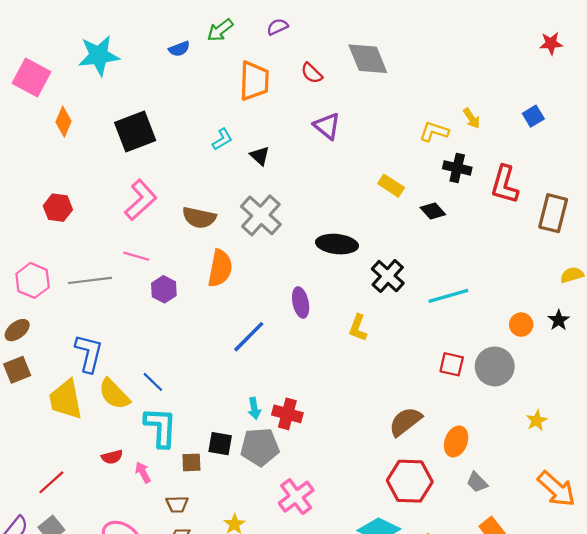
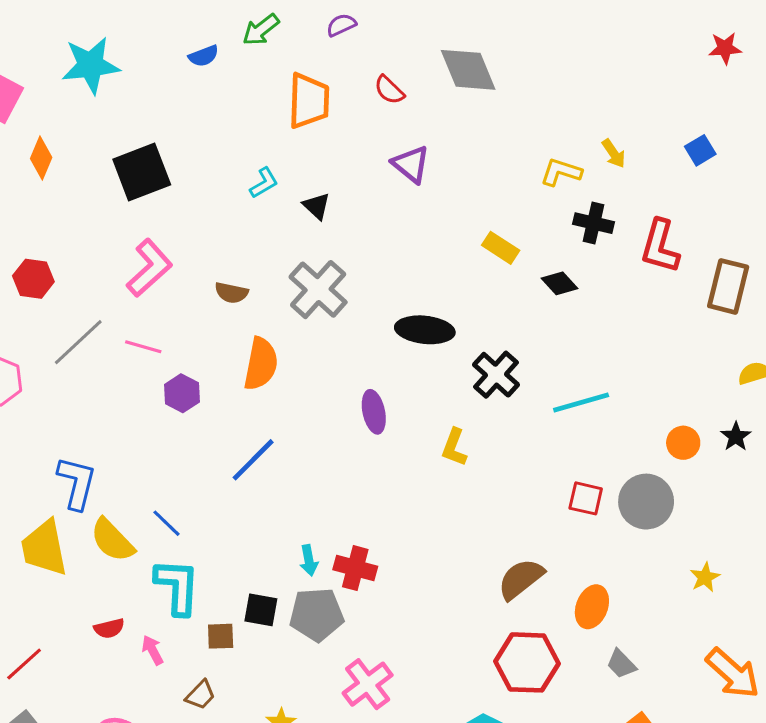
brown semicircle: (199, 218) -> (231, 293), size x0.7
gray line: (90, 280) -> (78, 342), moved, turned -36
blue line: (249, 337) -> (253, 460), moved
brown trapezoid: (177, 504) -> (200, 695), turned -45

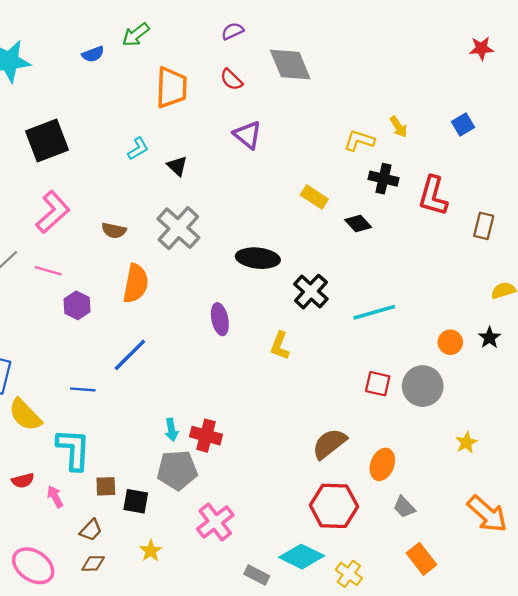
purple semicircle: (341, 25) -> (233, 31), moved
brown rectangle: (728, 286) -> (484, 226), size x0.7
blue line: (166, 523) -> (83, 389), moved, turned -40
black square: (261, 610) -> (136, 501), moved

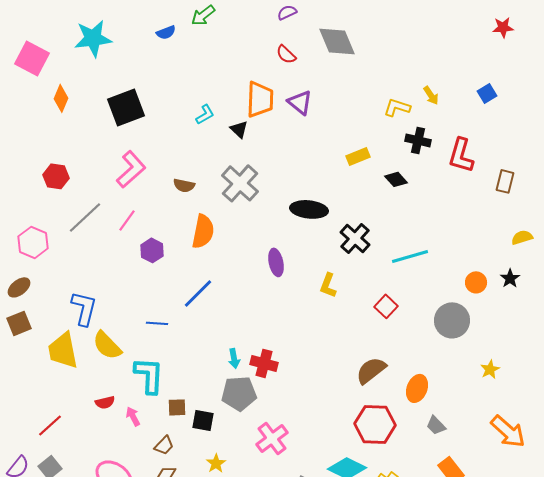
orange trapezoid: (171, 88) -> (260, 99), moved
yellow rectangle: (314, 197) -> (358, 156), turned -55
pink line: (48, 271) -> (127, 220), turned -70
red square: (378, 384) -> (386, 306), moved, turned 30

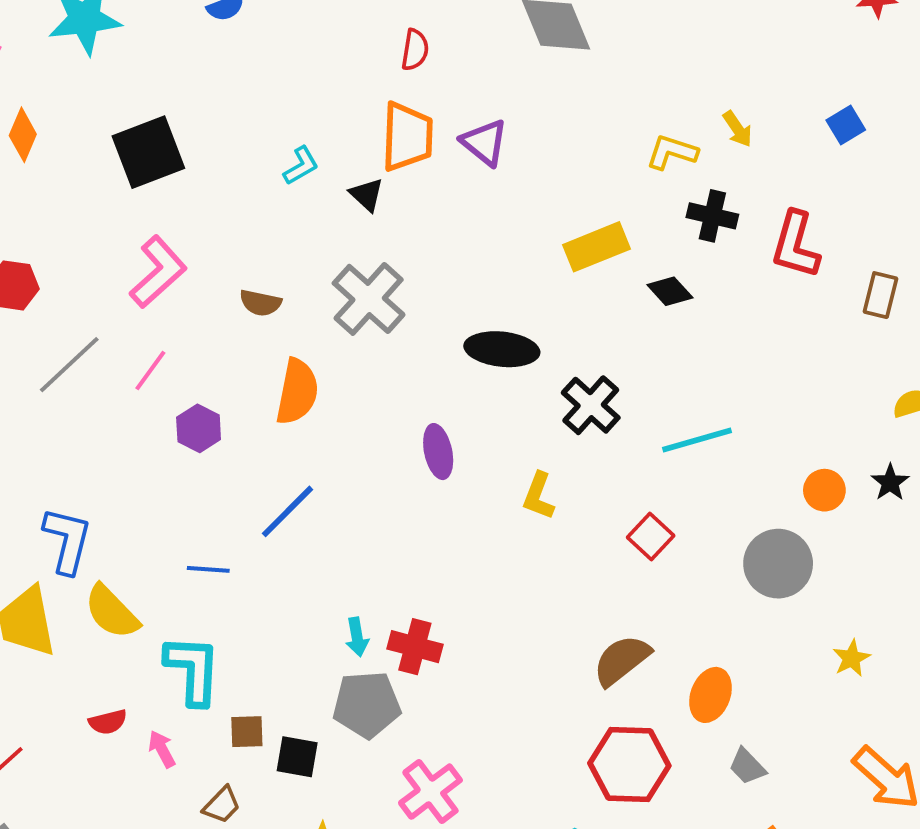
red semicircle: (286, 54) -> (415, 50), moved, turned -125
yellow rectangle: (358, 156) -> (597, 247), size x1.4

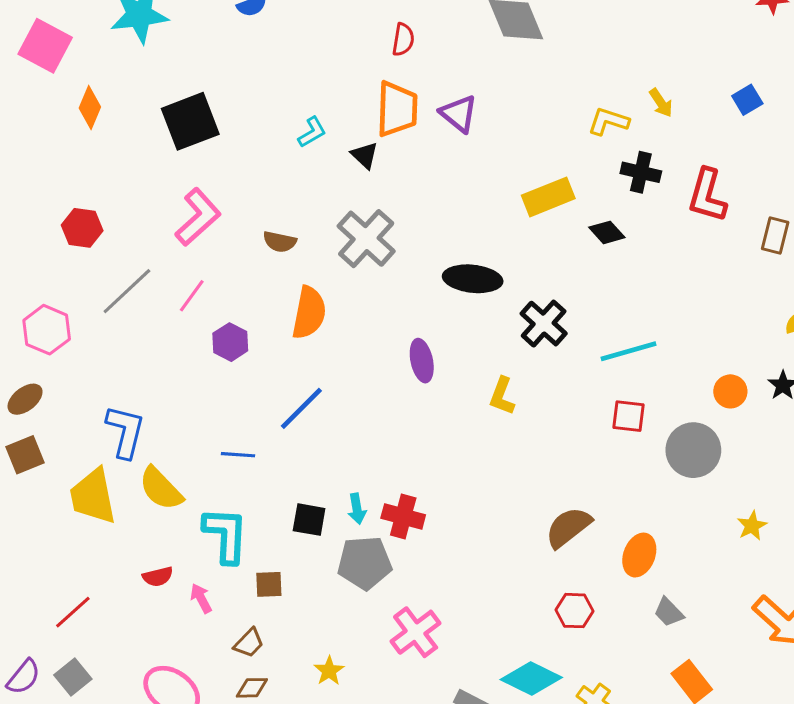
red square: (651, 537) -> (629, 416), moved, turned -36
black square: (297, 757) -> (309, 520), moved
red hexagon: (629, 764) -> (574, 611), size x0.6

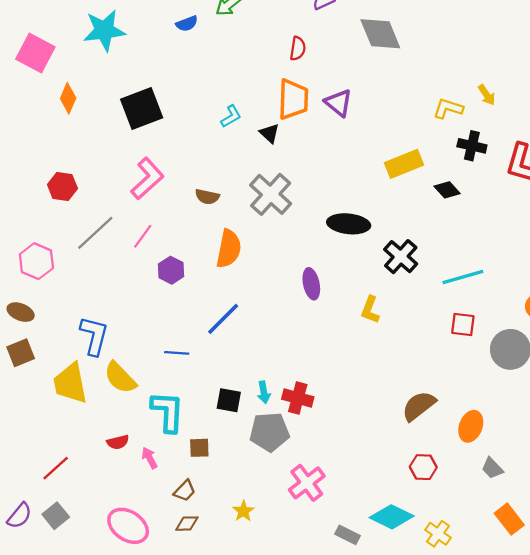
brown ellipse: (25, 399) -> (21, 312), turned 60

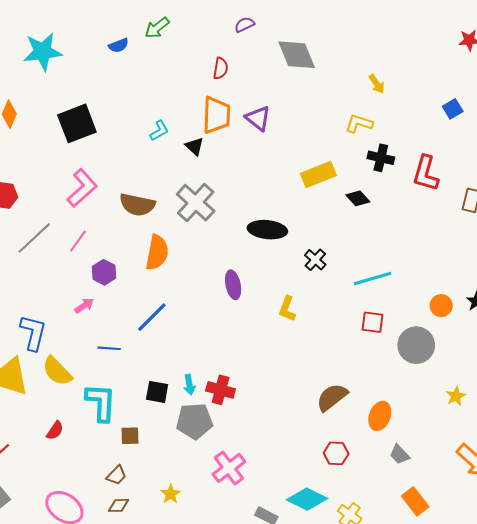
yellow arrow: (487, 95) -> (377, 84), moved
brown semicircle: (207, 197) -> (137, 205), size x1.6
black cross: (401, 257) -> (315, 260), size x0.7
red semicircle: (118, 442) -> (55, 430), turned -42
pink arrow: (150, 458) -> (84, 306), moved, turned 84

